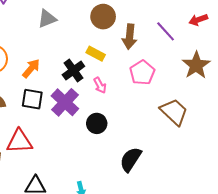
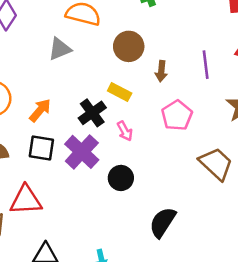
purple line: (166, 31) -> (206, 65), turned 35
brown arrow: (130, 37) -> (161, 71), size x0.7

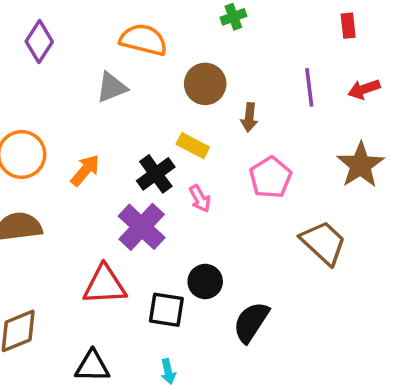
purple line: (206, 65) -> (309, 87), moved
black square: (41, 148) -> (166, 310), moved
black circle: (121, 178) -> (205, 282), moved
red triangle: (26, 200) -> (105, 285), moved

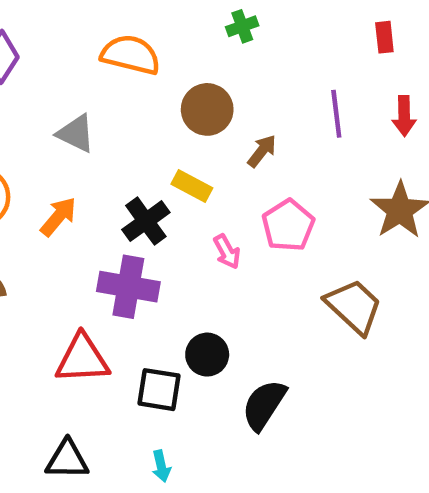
gray triangle: (112, 87) -> (76, 134), moved, turned 48
red arrow: (364, 89) -> (404, 116), turned -72
brown arrow: (249, 117) -> (262, 151), turned -148
pink arrow: (200, 199) -> (227, 252), moved
purple cross: (142, 227) -> (128, 287), turned -33

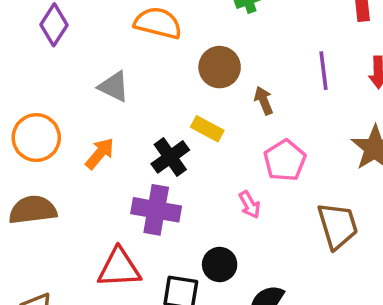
brown arrow: (262, 151) -> (264, 101), turned -60
pink arrow: (227, 252) -> (250, 205), moved
brown trapezoid: (354, 306) -> (338, 226), turned 30

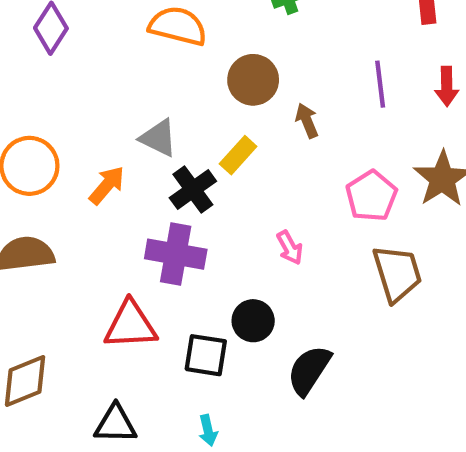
gray triangle: (114, 86) -> (158, 138), moved
yellow rectangle: (207, 129) -> (238, 155), turned -76
pink pentagon: (285, 161) -> (371, 196), moved

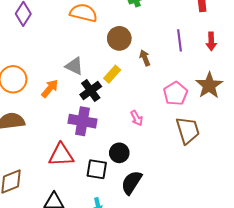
black semicircle: (309, 370) -> (132, 182), moved

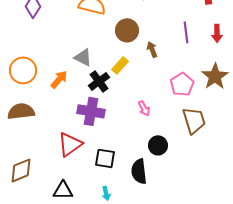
black circle: (119, 153) -> (158, 145), moved
red triangle: (61, 155) -> (70, 144), turned -32
black semicircle: (132, 182) -> (139, 171), turned -40

